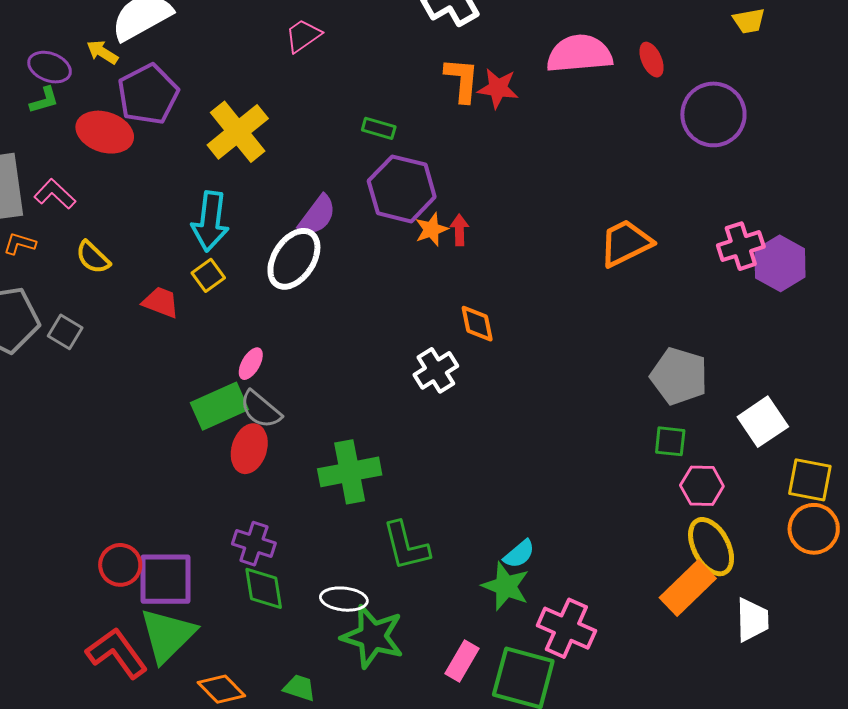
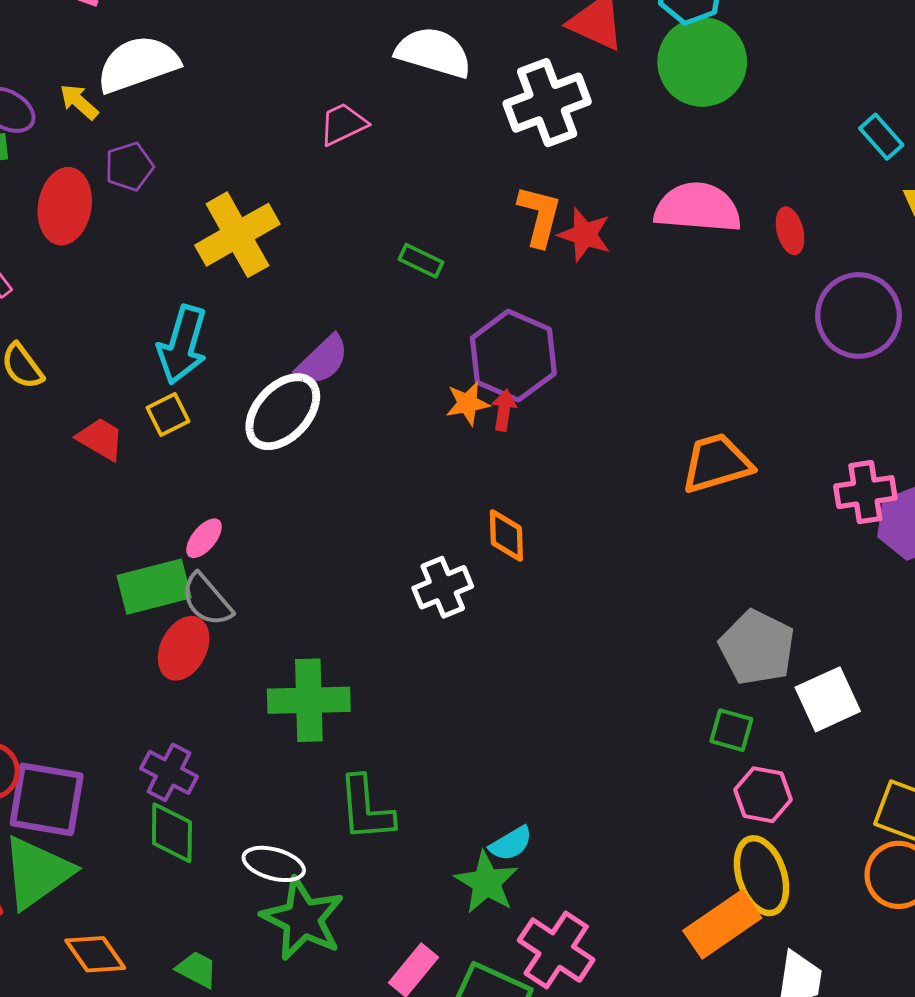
purple pentagon: (148, 94) -> (129, 167), size x0.6
red ellipse: (105, 132) -> (65, 206), turned 72
purple hexagon: (402, 189) -> (513, 356), moved
white square: (763, 422) -> (828, 699), moved

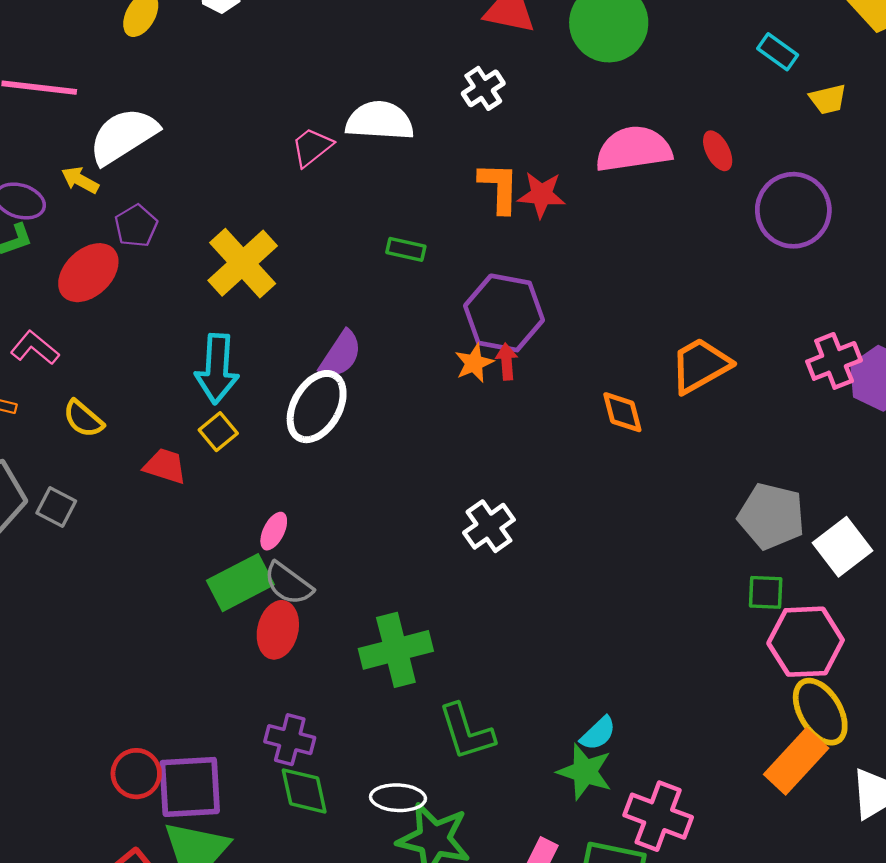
white semicircle: (434, 52) -> (380, 121), moved
white cross: (547, 103) -> (483, 88), size x0.6
red ellipse: (65, 206) -> (88, 273), turned 50
orange diamond: (506, 536) -> (622, 412), moved
pink hexagon: (763, 795) -> (806, 642), size x1.5

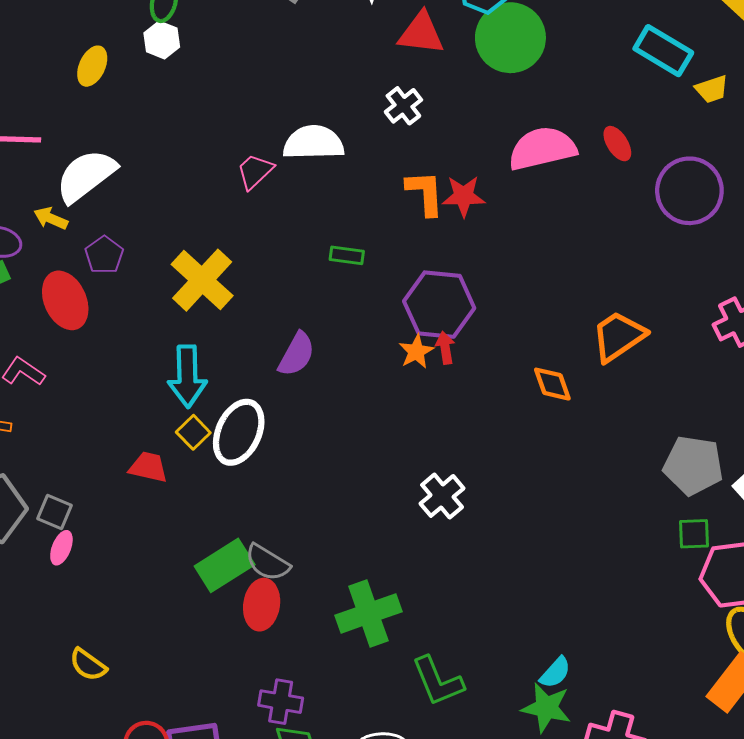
cyan rectangle: (778, 52) -> (663, 51), size x1.6
red ellipse: (88, 273) -> (65, 300), turned -66
white ellipse: (317, 407) -> (239, 432), moved
yellow semicircle: (83, 419) -> (88, 665), moved
pink ellipse: (274, 531) -> (61, 548), moved

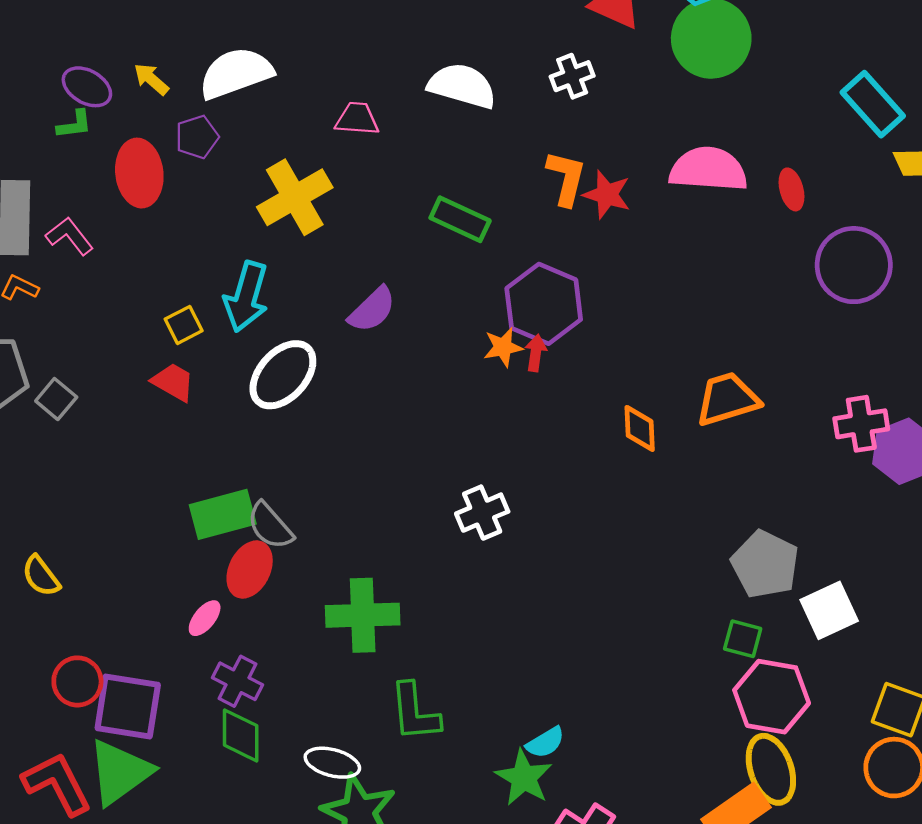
pink trapezoid: (255, 171) -> (357, 119), moved, turned 30
white semicircle: (86, 176) -> (236, 73), moved
green rectangle: (347, 255) -> (460, 219), size x1.5
yellow square: (193, 432) -> (184, 325), moved
pink ellipse: (61, 548) -> (205, 618), moved

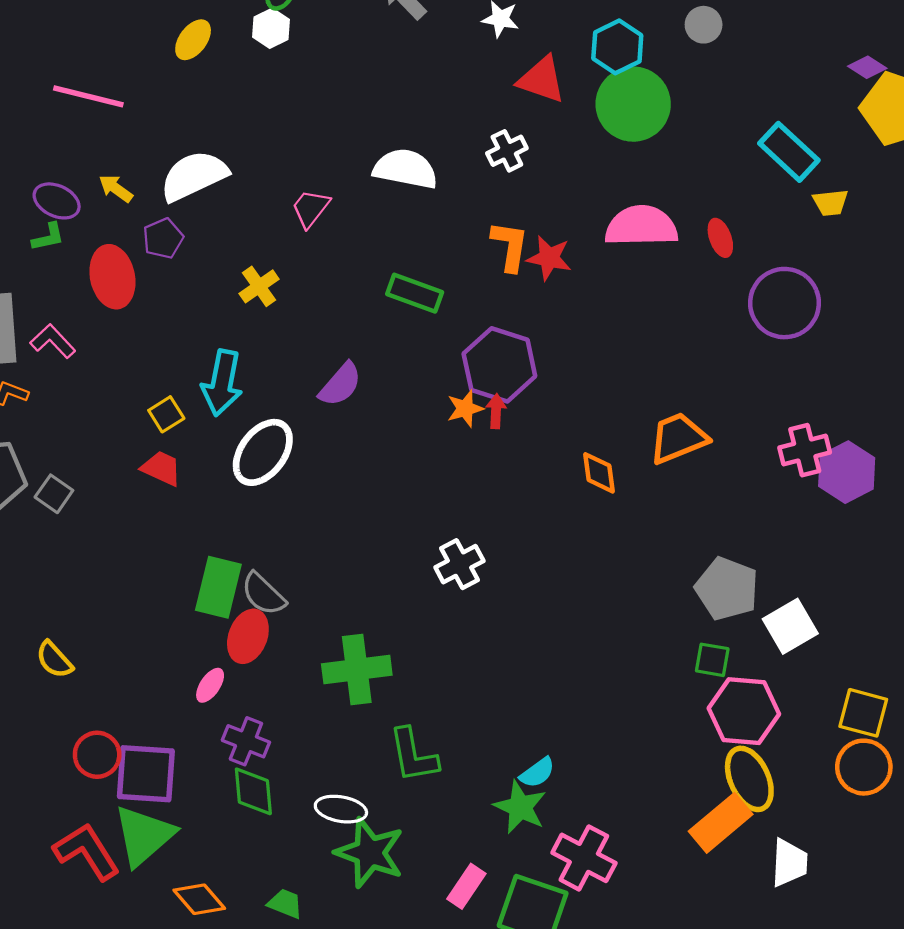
pink trapezoid: (357, 119) -> (311, 208), turned -51
yellow cross: (295, 197) -> (259, 286), size x0.6
green rectangle: (223, 514) -> (218, 587), turned -56

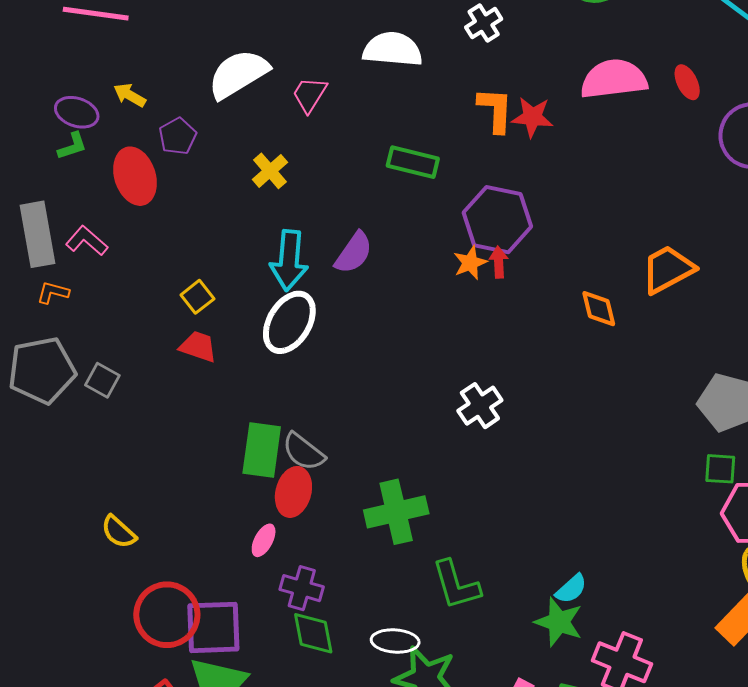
white semicircle: (194, 176) -> (238, 74), moved
cyan arrow: (222, 383) -> (289, 260), moved
red circle: (97, 755) -> (167, 615), size x1.5

